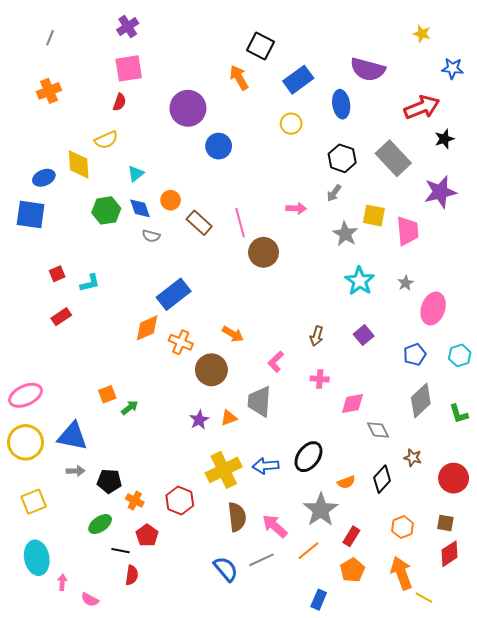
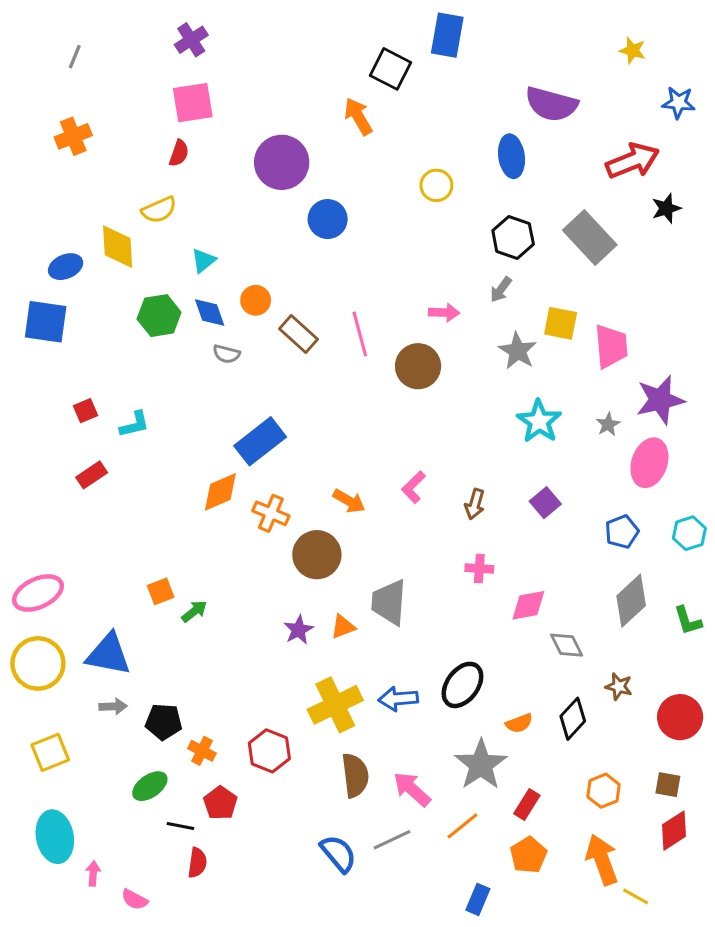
blue rectangle: (298, 80) -> (447, 35), moved, turned -44
purple star: (440, 192) -> (660, 400), moved
brown circle: (264, 252) -> (418, 366), moved
pink L-shape: (276, 362) -> (413, 487), moved

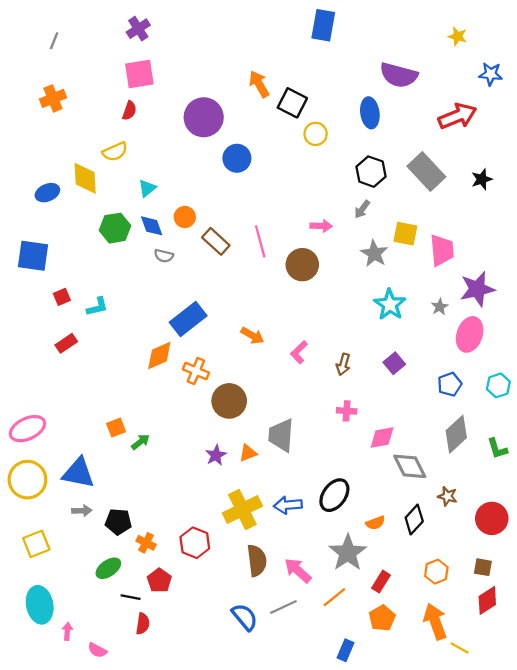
black square: (390, 69) -> (292, 103), moved
black star: (666, 208) -> (482, 179), moved
blue square: (46, 322) -> (33, 256), moved
orange arrow: (349, 501) -> (252, 336), moved
gray diamond: (567, 645) -> (410, 466), size x1.4

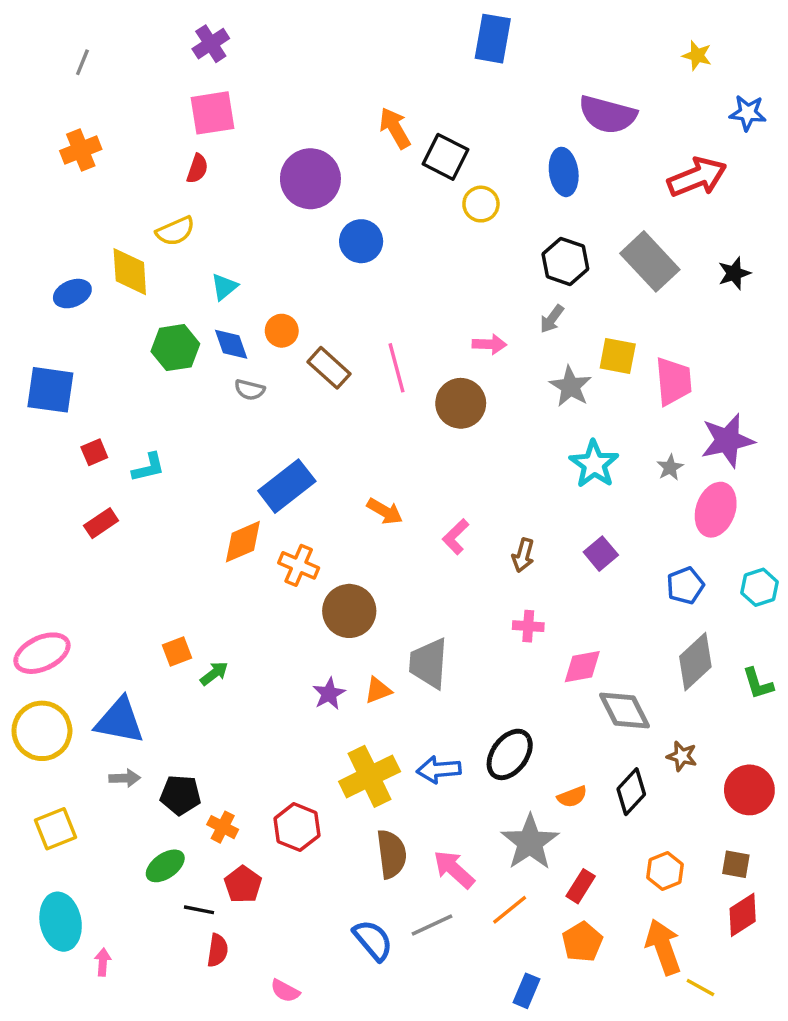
pink semicircle: (97, 650) -> (285, 991), moved

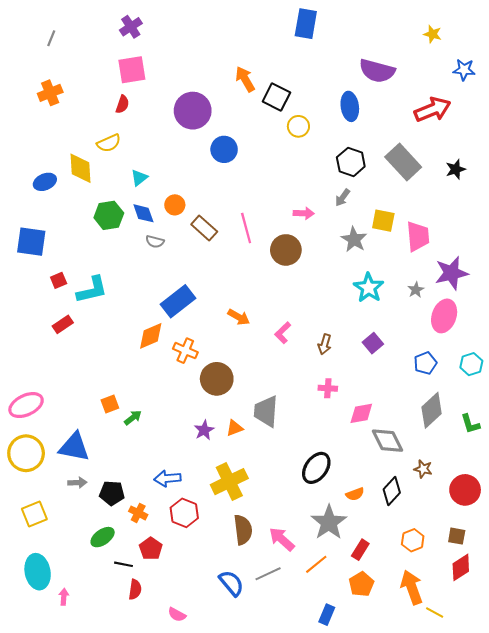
cyan L-shape: (148, 467) -> (92, 290), size x1.5
blue arrow: (439, 770) -> (167, 478), moved

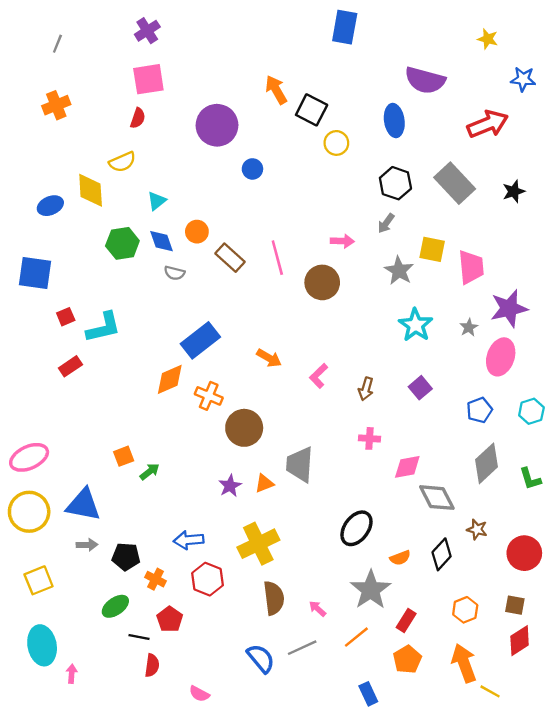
blue circle: (224, 149) -> (252, 169), size x0.7
pink arrow: (282, 539) -> (317, 609), size x0.6
blue rectangle: (327, 615) -> (368, 694), turned -48

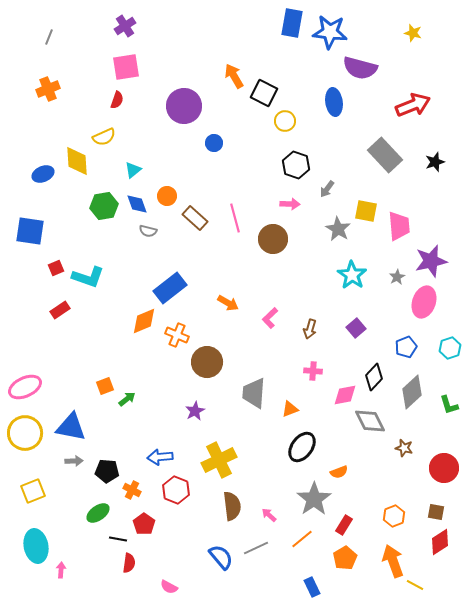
blue star: (523, 79) -> (330, 32), moved, size x1.6
black hexagon: (395, 183) -> (296, 165), moved
cyan L-shape: (104, 327) -> (88, 277), turned 32
orange triangle: (264, 483) -> (290, 409), moved
black diamond: (442, 554) -> (374, 377), moved

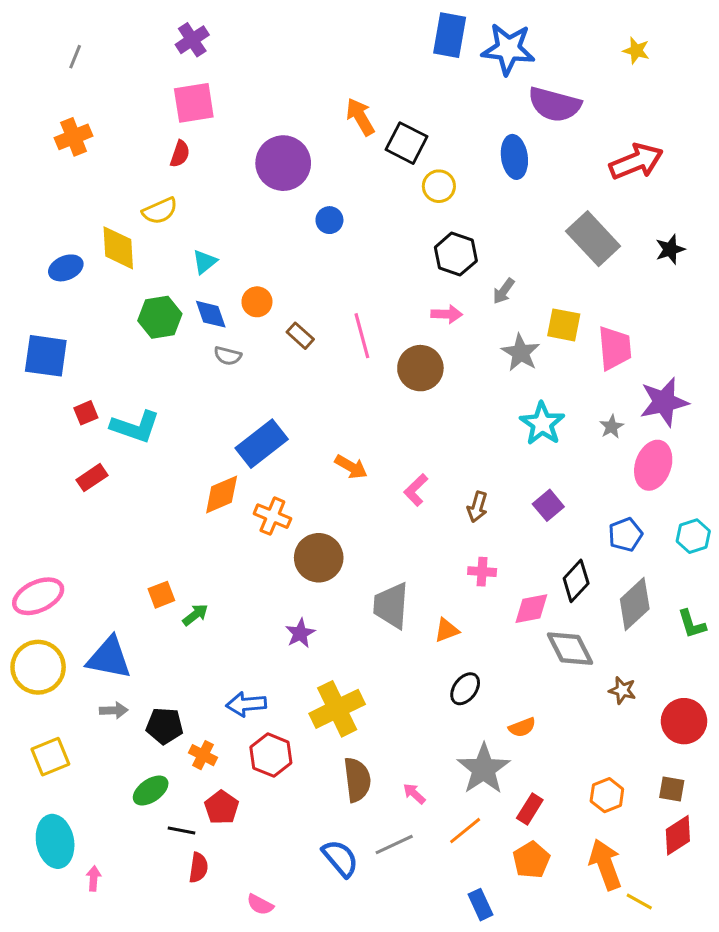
brown rectangle: (195, 218) -> (300, 336), size x0.7
black ellipse: (302, 447) -> (465, 689), size x0.7

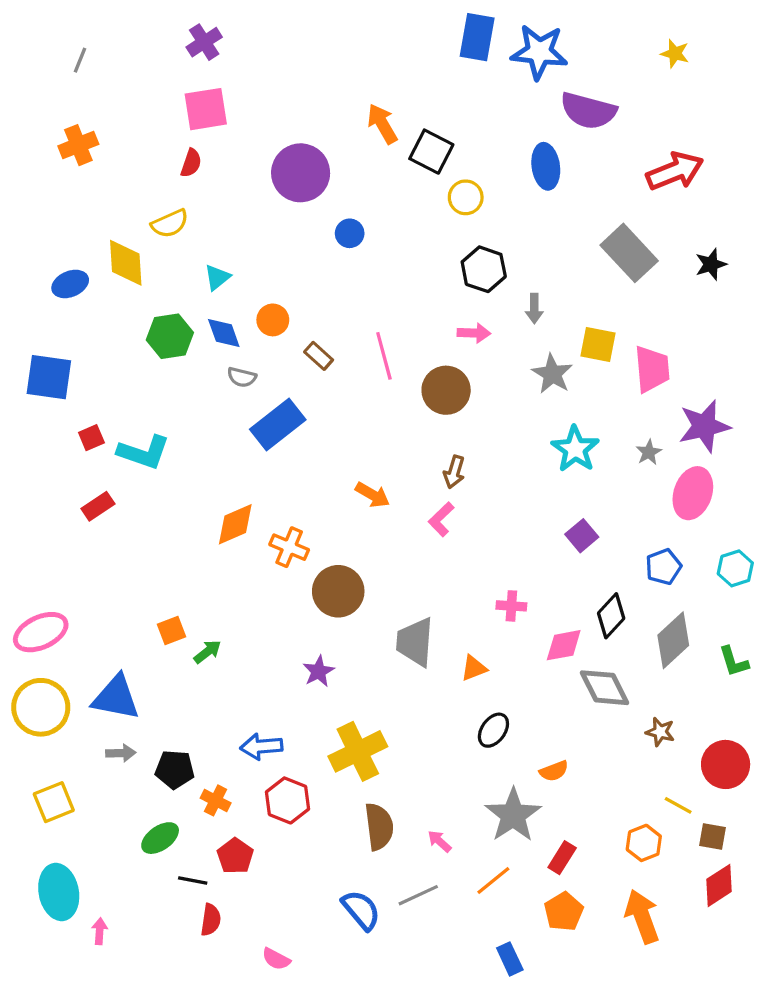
gray arrow: (504, 291) -> (534, 308), turned -36
blue rectangle: (262, 444) -> (278, 425), moved
brown arrow: (477, 507) -> (454, 472), moved
yellow line: (639, 902) -> (678, 805), moved

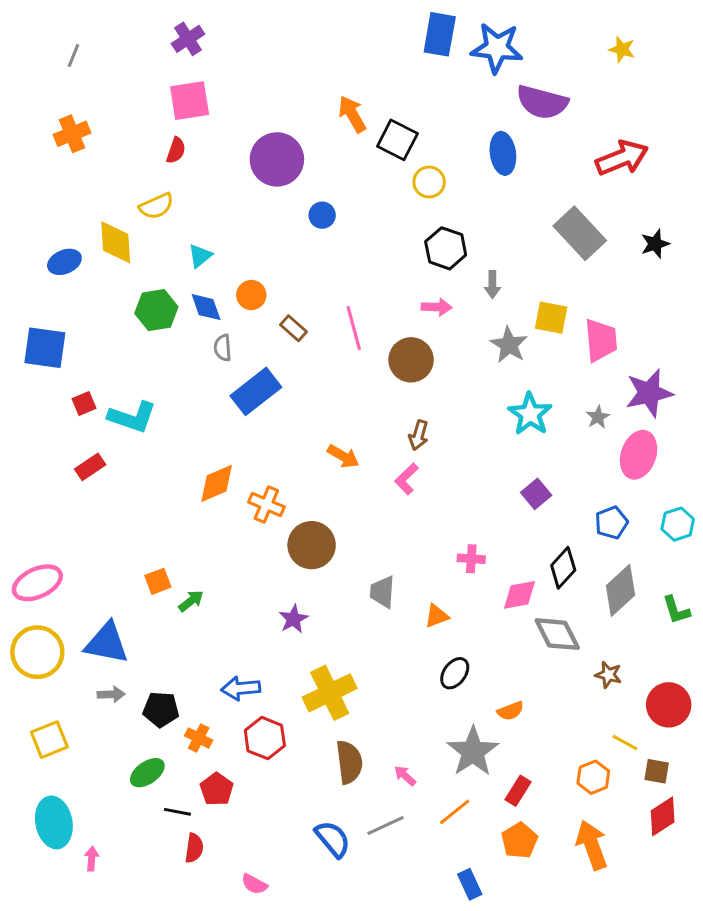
gray semicircle: (242, 377) -> (223, 348), turned 72
gray trapezoid: (415, 642) -> (382, 592), size x0.7

